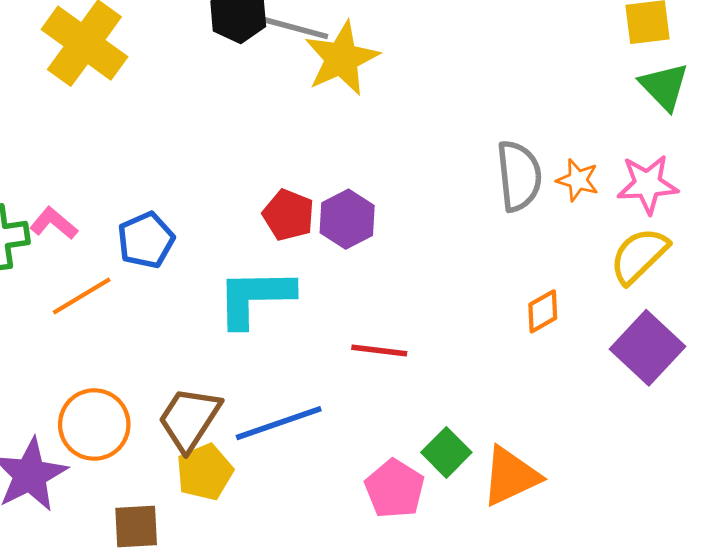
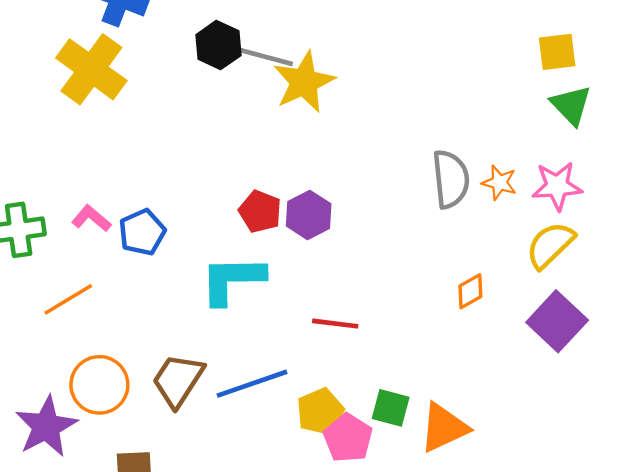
pink L-shape: (54, 223) -> (91, 218), moved
orange line: (82, 296) -> (68, 299), moved
green square: (446, 452) -> (391, 408), turned -30
yellow pentagon: (205, 472) -> (320, 411), moved

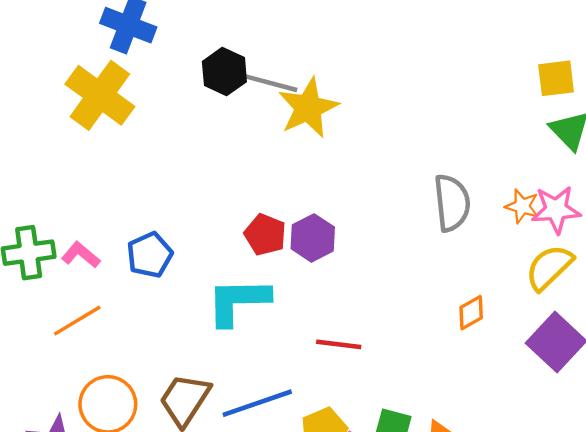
orange star: (499, 183) -> (522, 206), moved
pink L-shape: (91, 218) -> (81, 255), moved

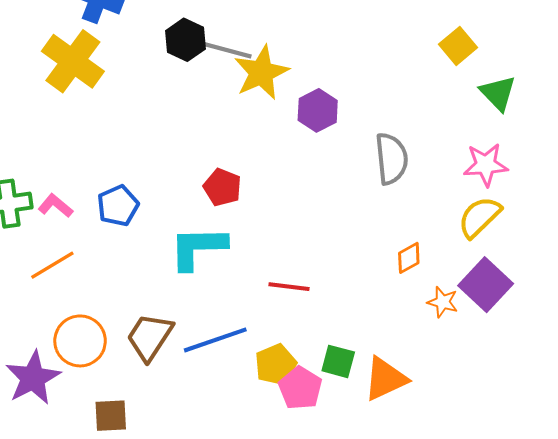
yellow square: (556, 78) -> (458, 46), moved, turned -33
orange star: (522, 206) -> (443, 302), moved
purple hexagon: (313, 238) -> (318, 110), moved

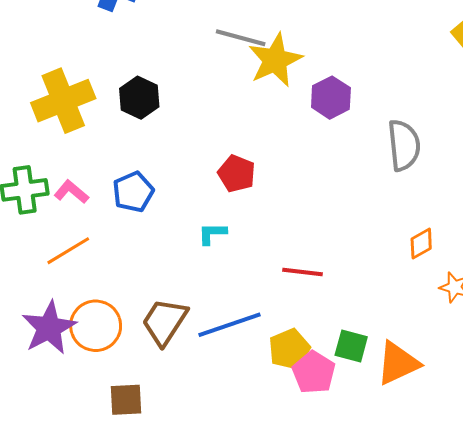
black hexagon: (186, 40) -> (139, 98), moved
yellow cross: (73, 61) -> (63, 101), moved, turned 32
cyan L-shape: (198, 248) -> (212, 233), size x0.5
purple star: (33, 378) -> (49, 328), moved

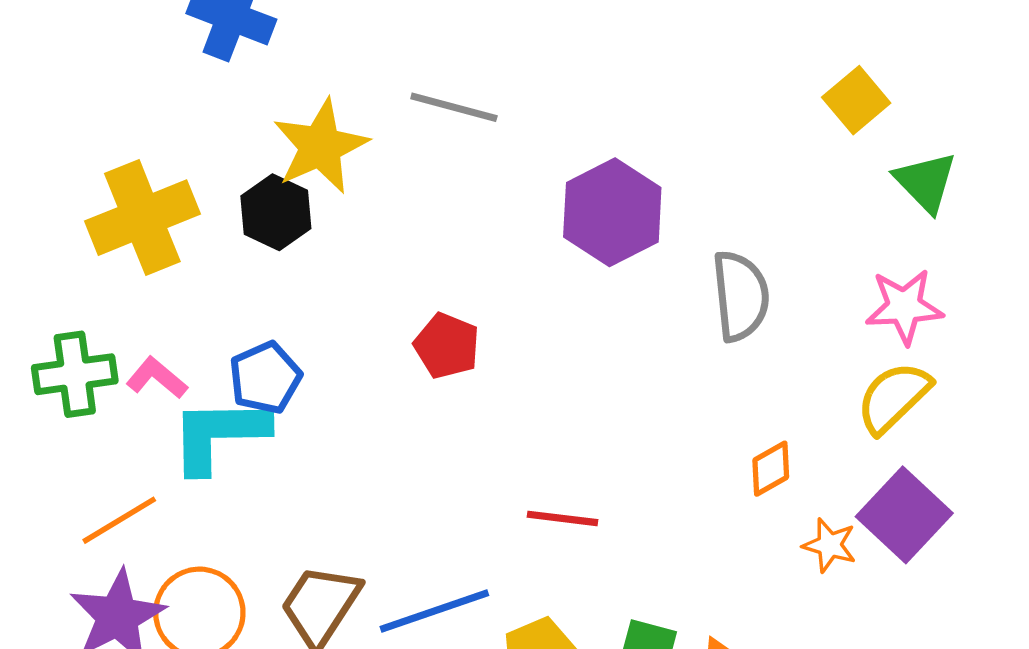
yellow star: (275, 60) -> (320, 146), moved
purple hexagon: (331, 98) -> (612, 212), size x1.4
cyan L-shape: (212, 233) -> (219, 435), moved, size x2.0
orange line: (68, 251) -> (119, 520), moved

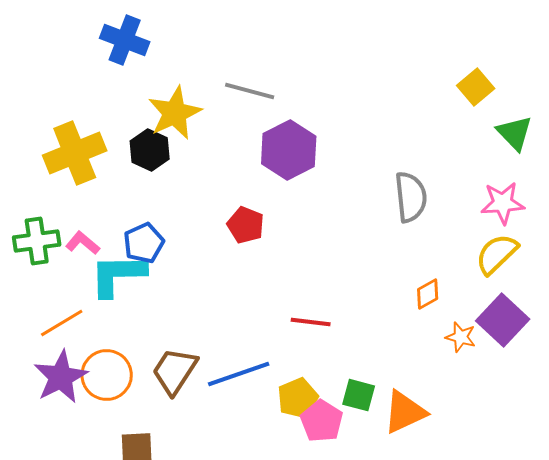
purple hexagon: (612, 212) -> (289, 150), moved

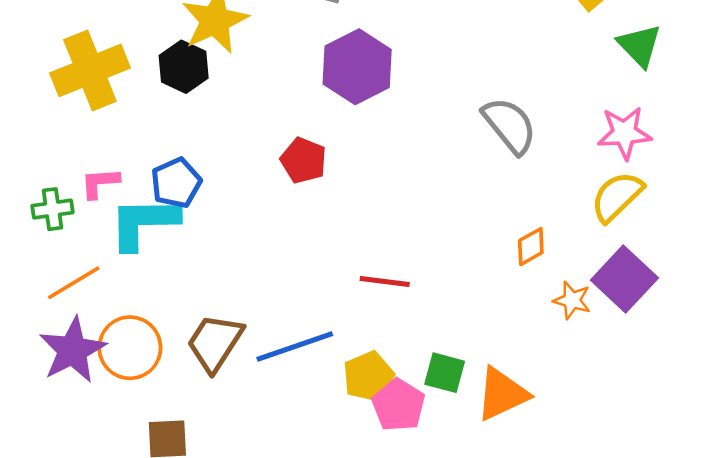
gray semicircle: (411, 197) -> (510, 125), turned -33
green cross: (37, 241) -> (53, 209), moved, size x0.7
pink L-shape: (83, 243) -> (100, 183), turned -44

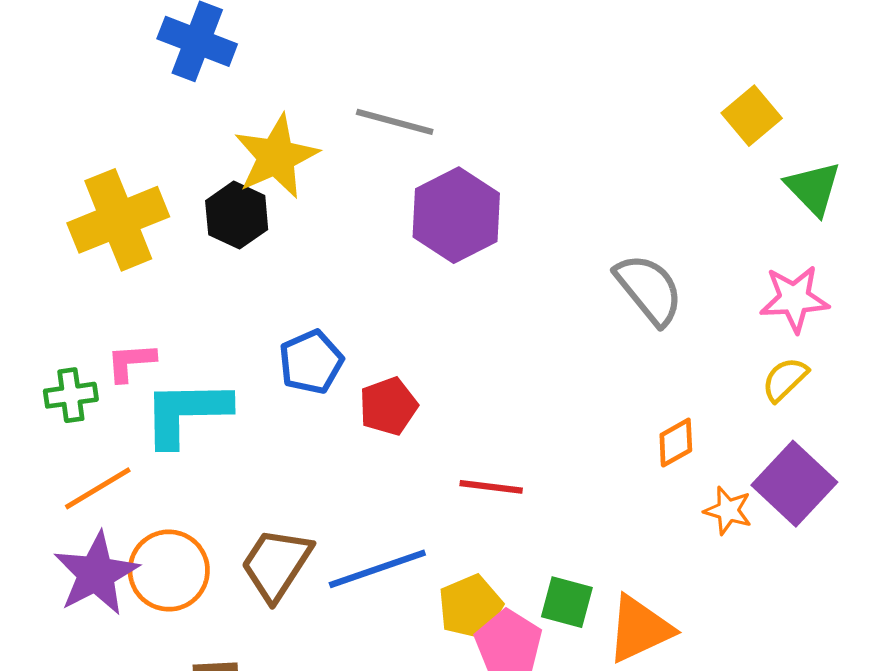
red pentagon: (304, 160) -> (388, 406), moved, turned 30
blue pentagon: (176, 183) -> (311, 362), moved
yellow semicircle: (617, 197) -> (785, 379), size x0.7

